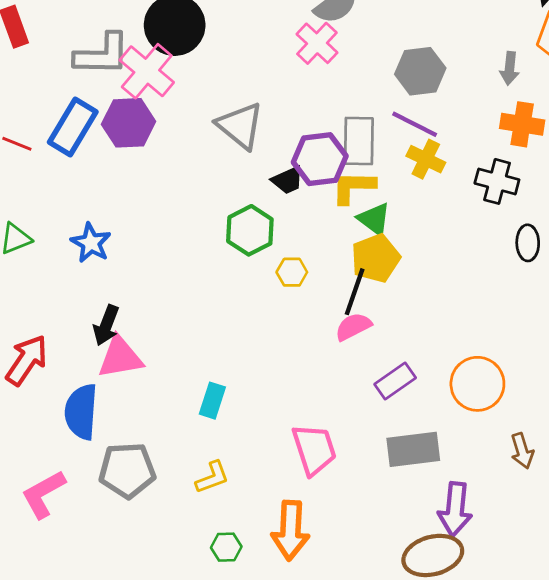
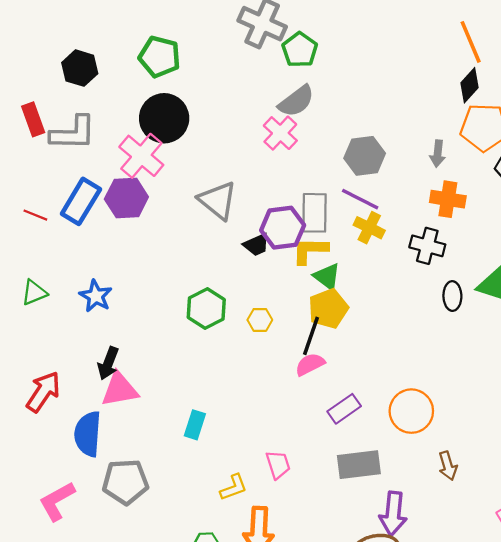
gray L-shape: (102, 54) -> (73, 133), moved
green hexagon: (250, 230) -> (206, 309), moved
pink trapezoid: (314, 449) -> (278, 465), size x0.7
yellow L-shape: (212, 477) -> (234, 487), moved

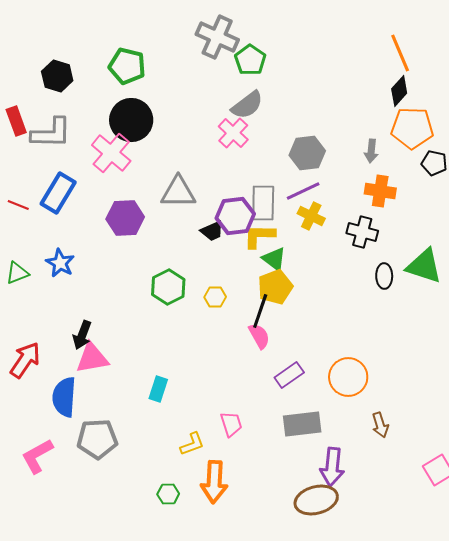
purple hexagon: (126, 198) -> (125, 218), moved
purple line: (360, 199) -> (303, 191), turned -52
gray triangle: (218, 200) -> (178, 192), turned -39
blue star: (96, 296) -> (60, 263), moved
pink semicircle: (310, 364) -> (259, 336), turned 88

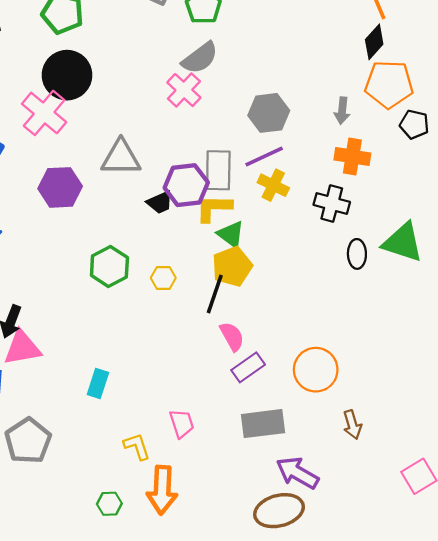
pink semicircle: (259, 336) -> (232, 336), moved
gray pentagon: (97, 439) -> (28, 441), turned -30
yellow L-shape: (192, 444) -> (137, 446), turned -88
purple arrow: (332, 467) -> (297, 473), turned 114

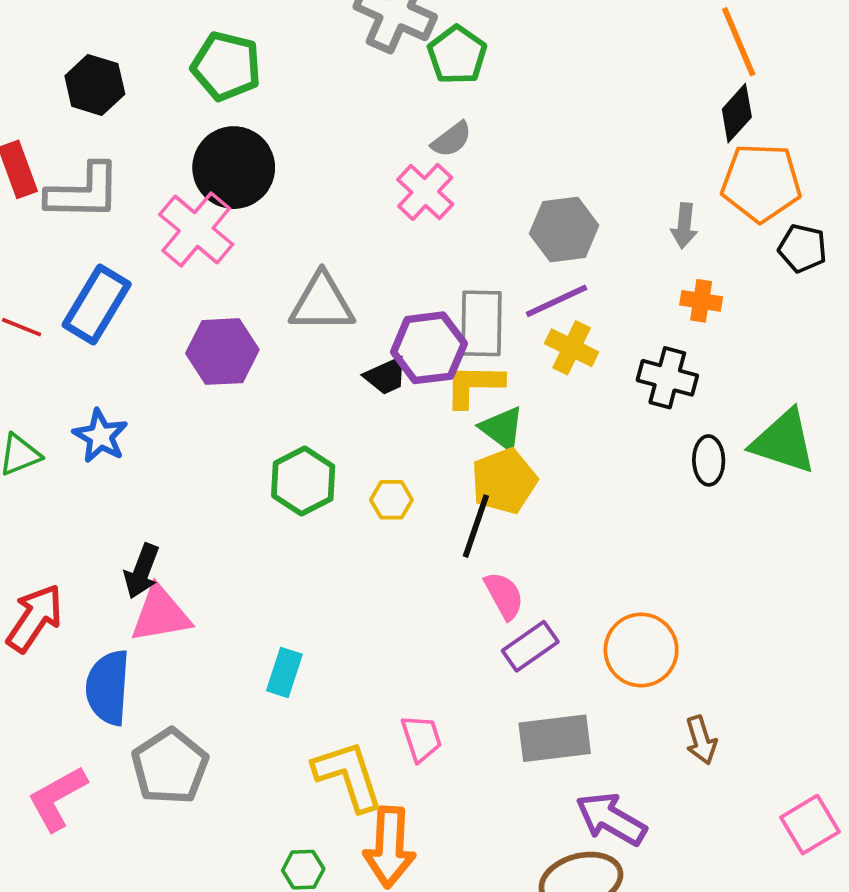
gray semicircle: (200, 58) -> (451, 139), size x0.7
orange cross: (352, 156) -> (701, 301), size x0.7
yellow L-shape: (137, 446) -> (348, 776), size x1.6

